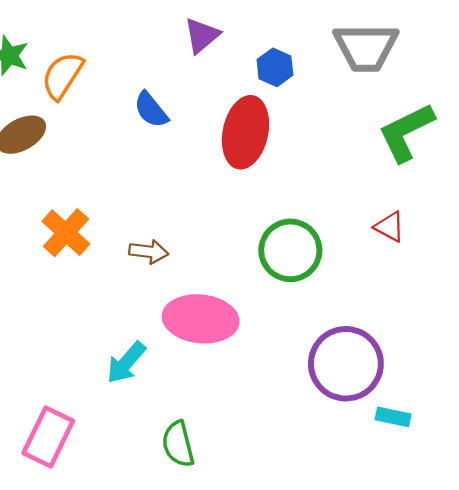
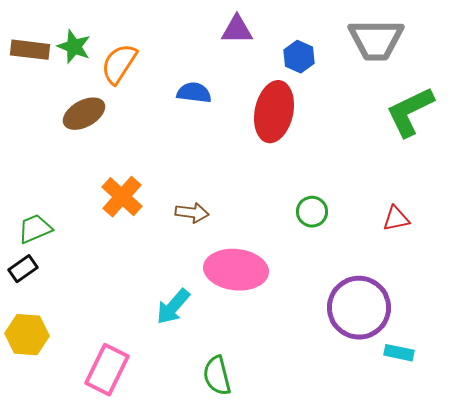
purple triangle: (202, 35) -> (237, 30), turned 40
blue semicircle: (151, 110) -> (194, 93), turned 136
red triangle: (390, 227) -> (396, 219), moved, turned -40
green circle: (290, 250) -> (312, 212), size x0.6

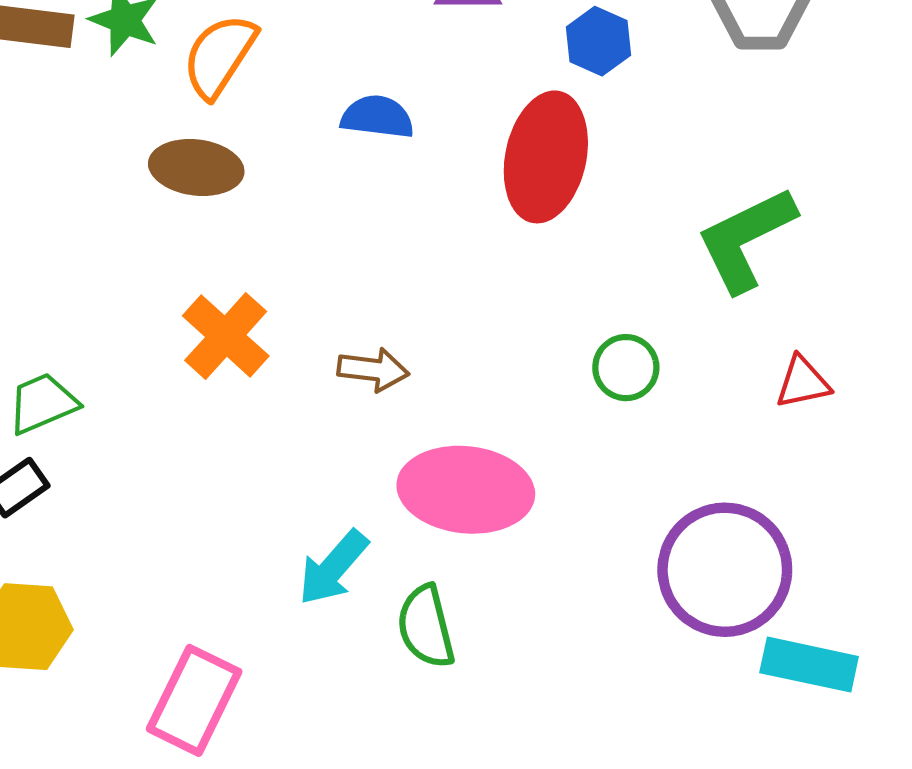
green L-shape: (410, 112) -> (746, 239), moved
brown ellipse: (84, 114) -> (196, 167), moved, turned 36
cyan rectangle: (399, 353) -> (809, 665), size x1.5
green semicircle: (217, 376) -> (426, 627), moved

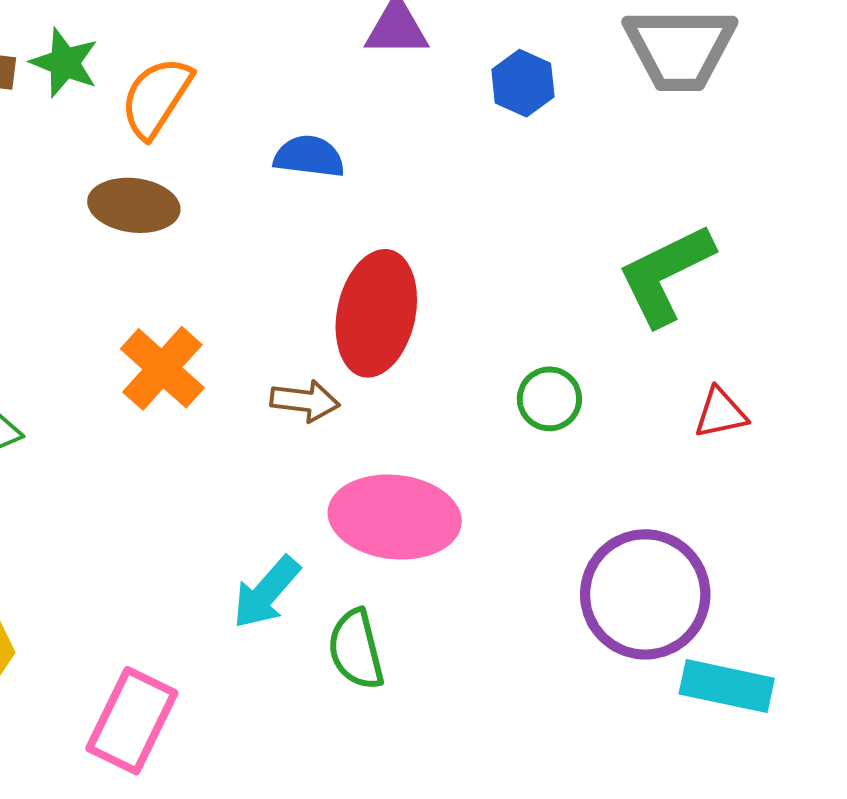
red ellipse: (546, 157) -> (376, 313), moved

